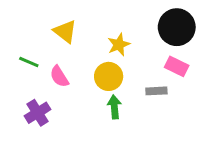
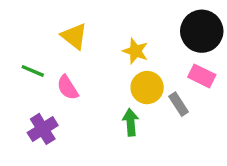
yellow star: (119, 45) -> (135, 51), turned -30
yellow circle: (109, 76) -> (147, 88), moved
gray rectangle: (156, 91) -> (179, 104), turned 60

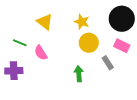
yellow star: (135, 51) -> (82, 22), moved
yellow circle: (147, 88) -> (89, 43), moved
purple cross: (43, 129) -> (14, 71), moved, turned 30

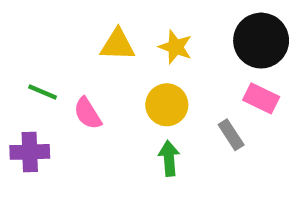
yellow triangle: (45, 22) -> (118, 45), moved, turned -36
yellow circle: (89, 43) -> (167, 105), moved

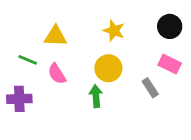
black circle: (261, 41) -> (170, 26), size x0.7
yellow triangle: (118, 45) -> (55, 36), moved
green arrow: (169, 158) -> (96, 96), moved

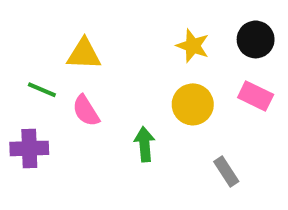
yellow star: (114, 31) -> (193, 46), moved
yellow circle: (108, 68) -> (193, 104), moved
gray rectangle: (150, 88) -> (226, 171), moved

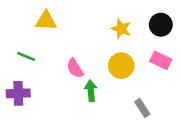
yellow triangle: (84, 54) -> (46, 21), moved
pink semicircle: (86, 111) -> (75, 68), moved

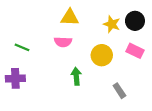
yellow triangle: (46, 21) -> (70, 18), moved
yellow star: (121, 29) -> (112, 24), moved
pink semicircle: (75, 68) -> (63, 42), moved, turned -56

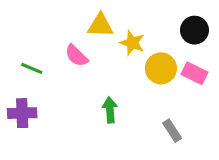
yellow star: (112, 24) -> (132, 43), moved
pink semicircle: (63, 42) -> (76, 56), moved, turned 42
yellow circle: (102, 55) -> (161, 68), moved

